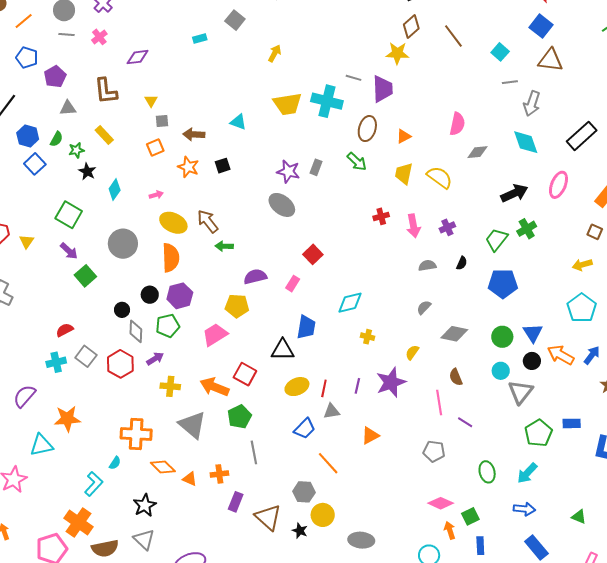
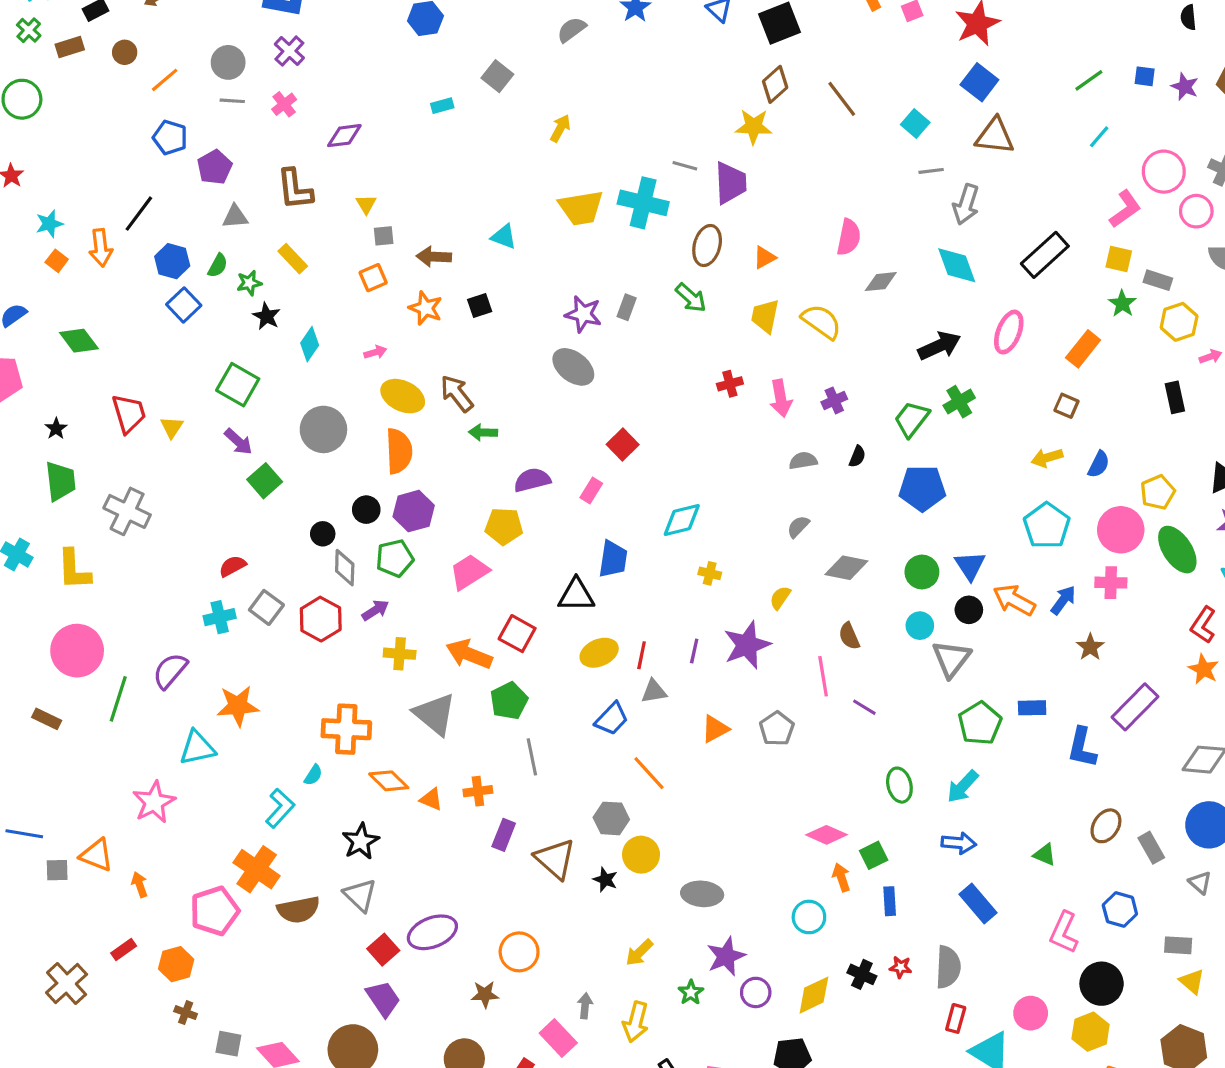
gray pentagon: (434, 451) -> (777, 729), moved, turned 30

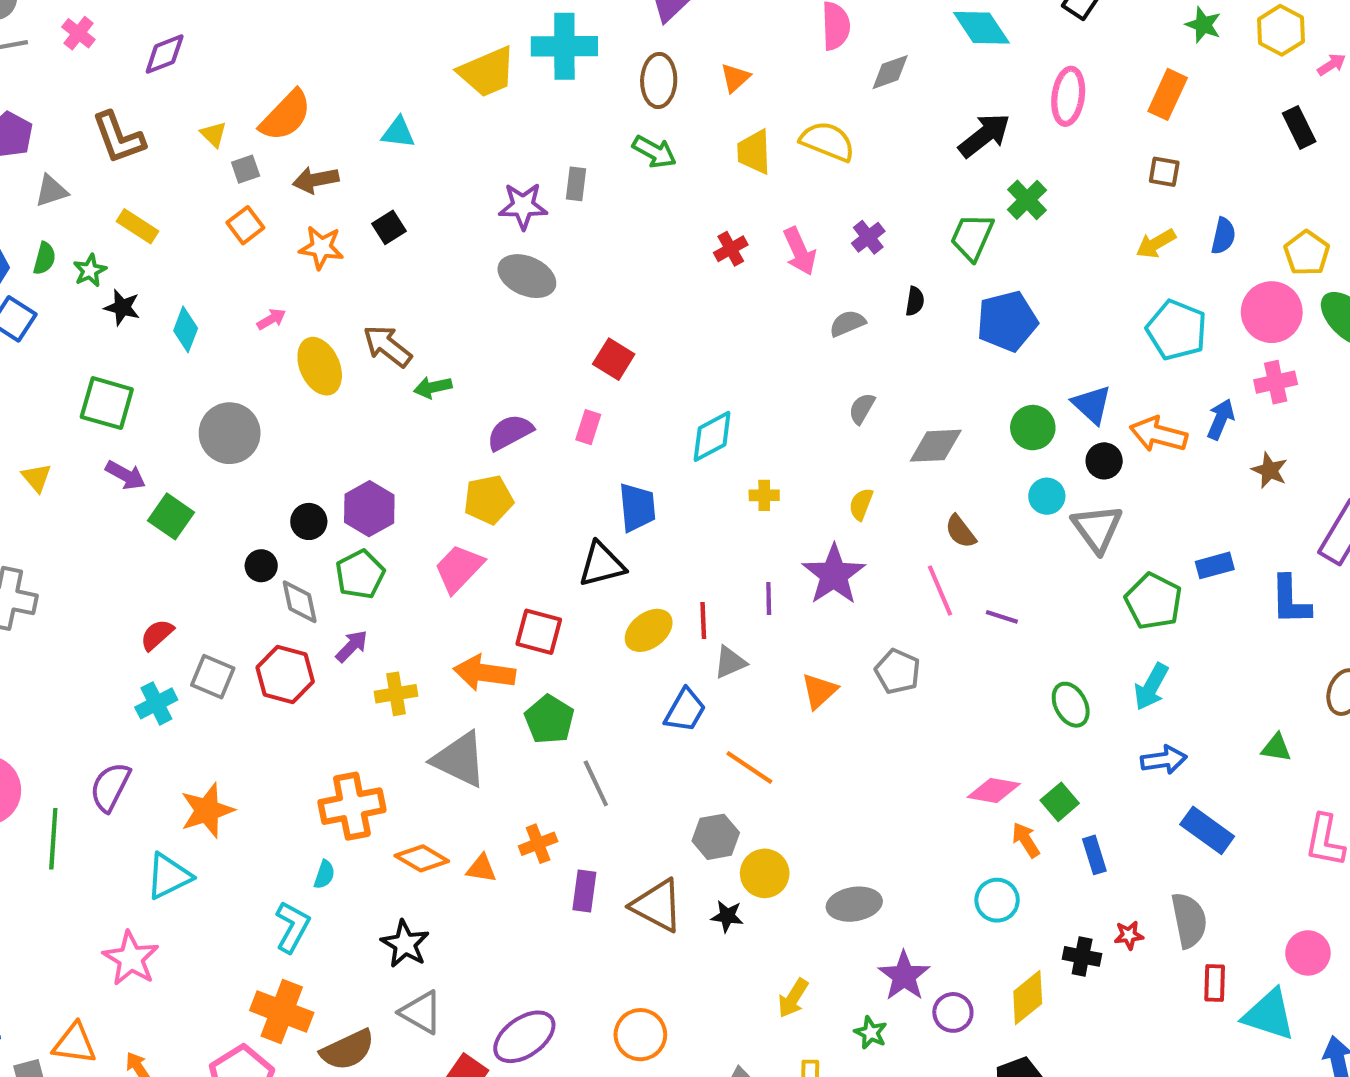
yellow ellipse: (403, 396) -> (320, 366), turned 54
orange semicircle: (399, 451) -> (286, 116), moved, turned 60

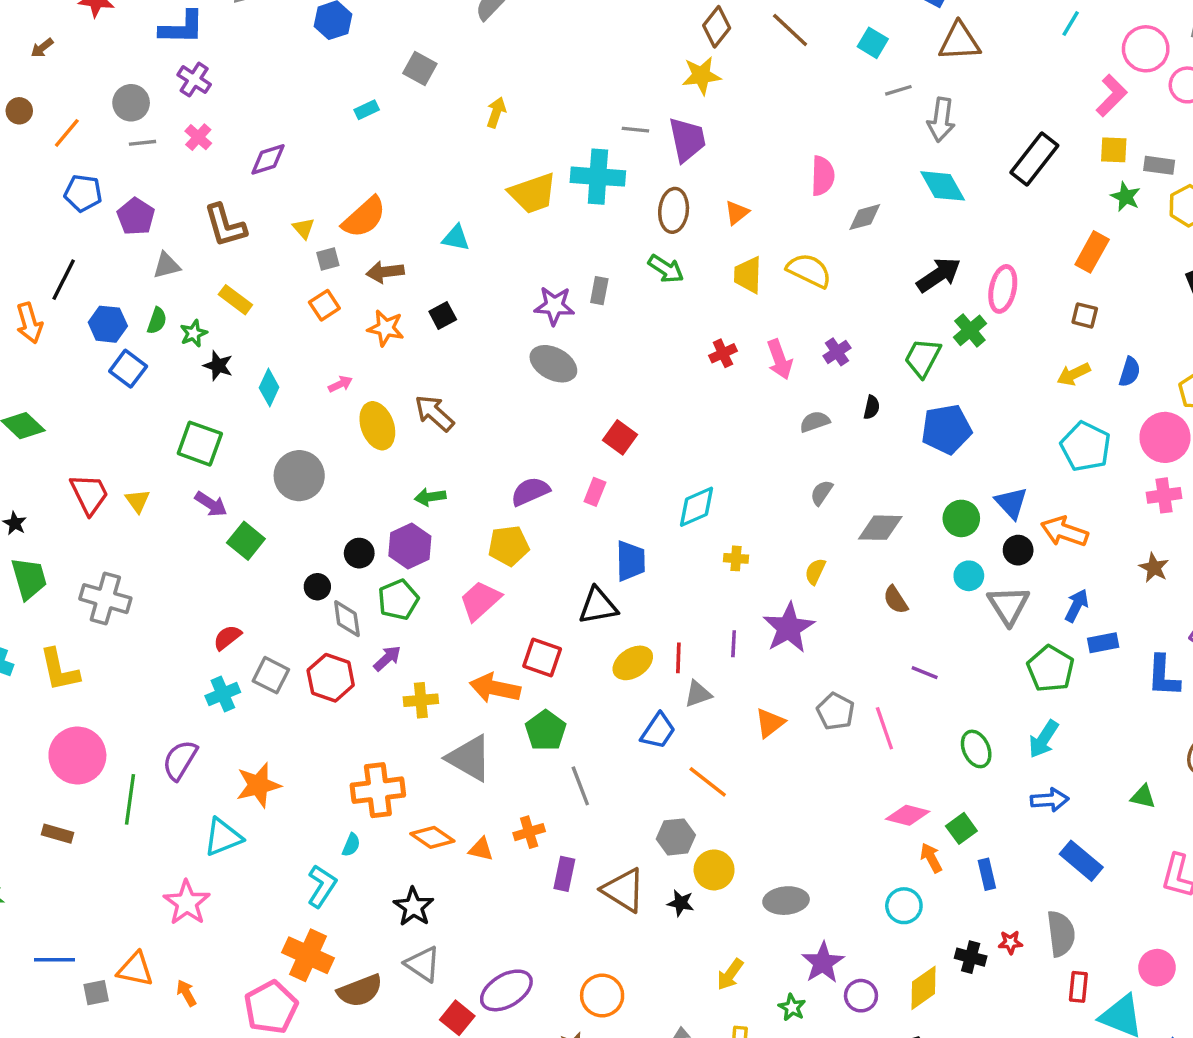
pink ellipse: (1068, 96) -> (1003, 289), moved
green arrow: (433, 387) -> (430, 497), moved
blue arrow: (1221, 419) -> (1077, 606), moved
pink line: (940, 591) -> (884, 728), moved

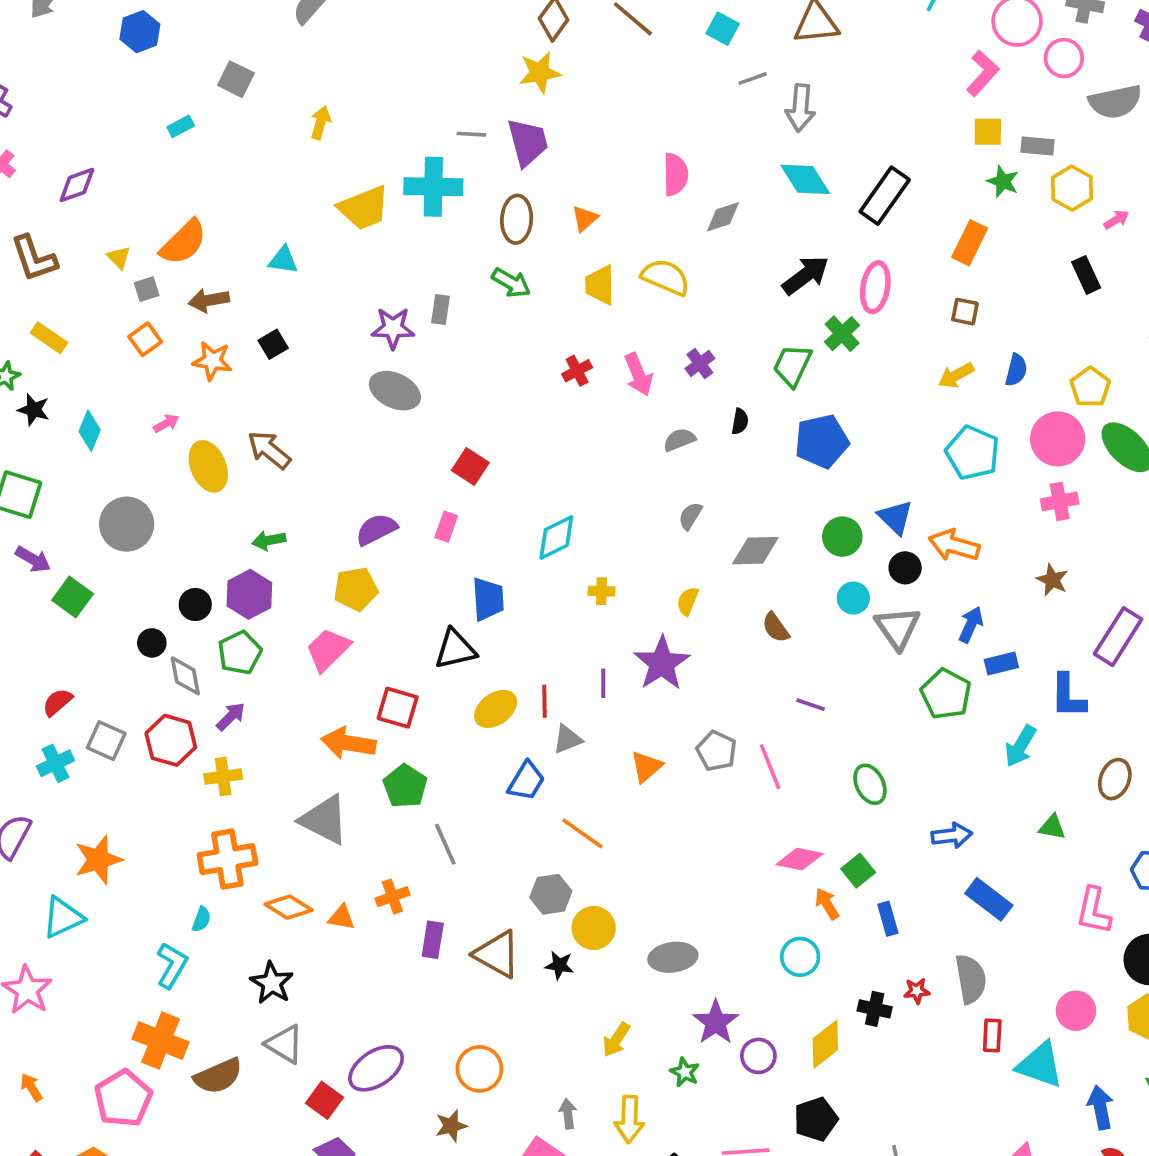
black rectangle: (1034, 159) -> (885, 196), moved
yellow cross: (421, 700) -> (223, 777), moved
cyan arrow: (1044, 739) -> (1020, 746), moved

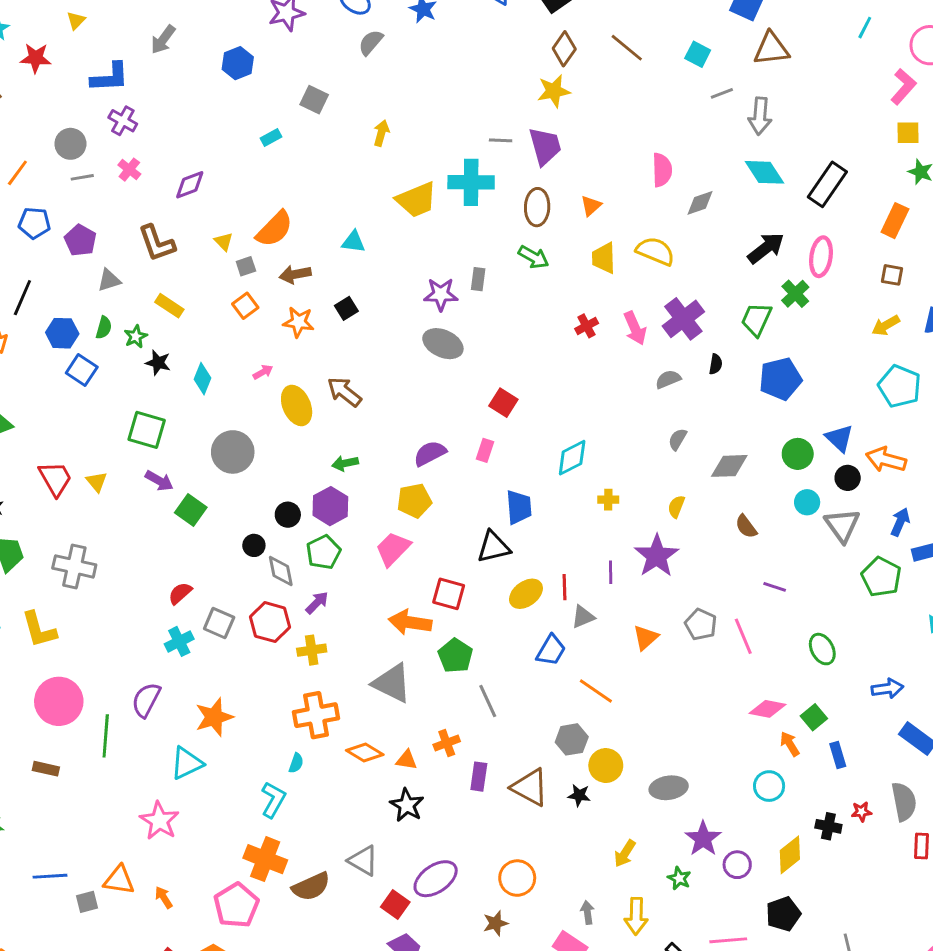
purple cross: (700, 363) -> (683, 319), size x1.8
black star: (272, 983) -> (407, 805), moved

